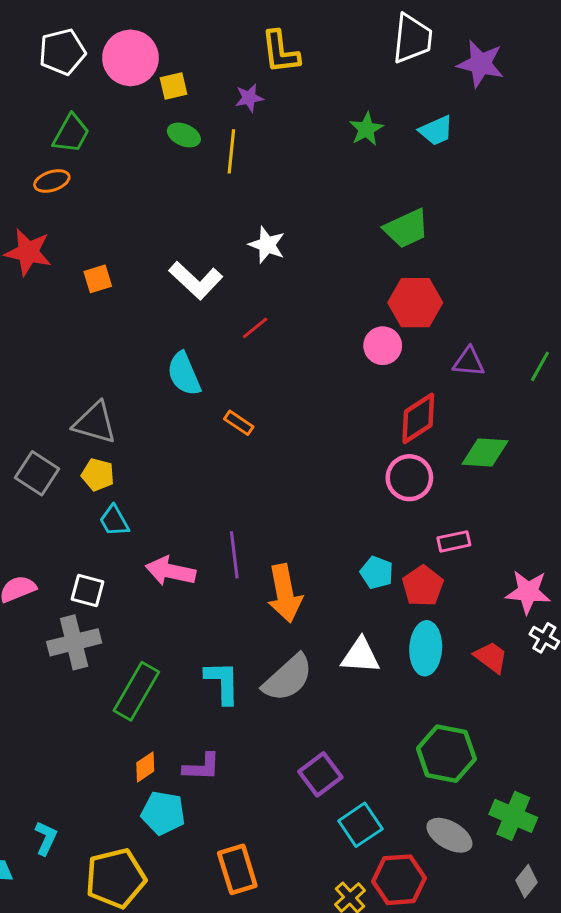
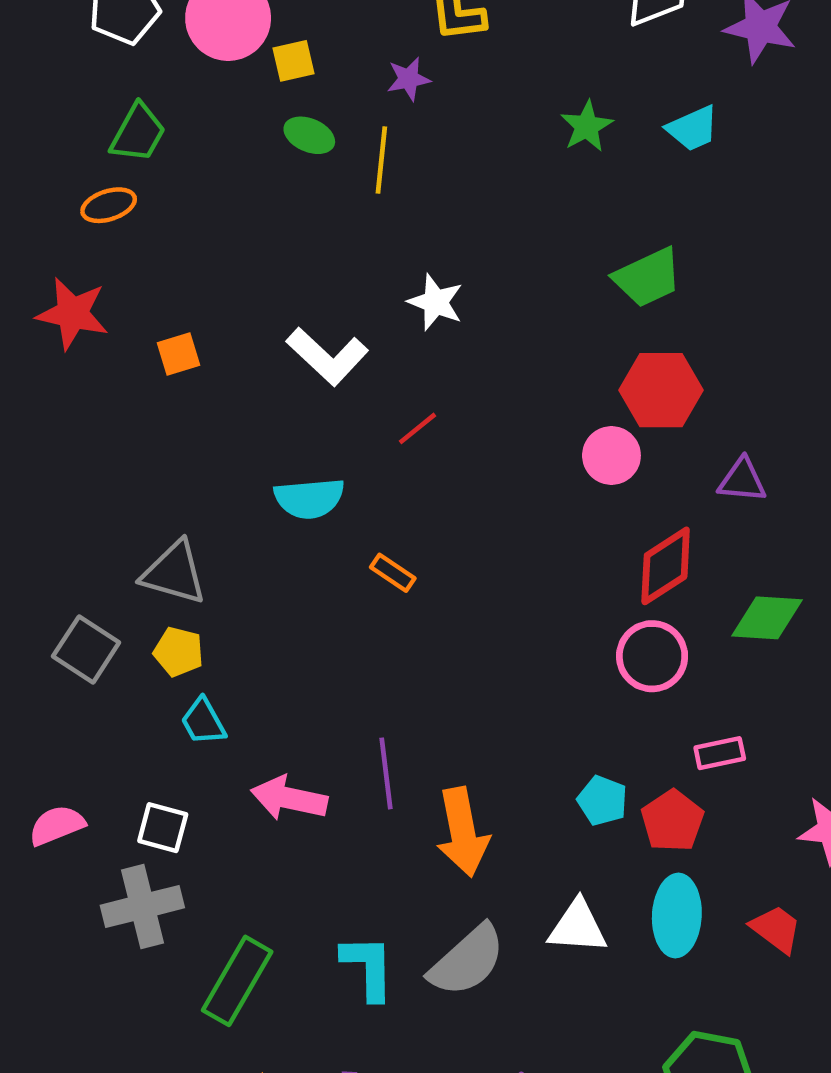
cyan semicircle: (184, 374) -> (309, 498), turned -72

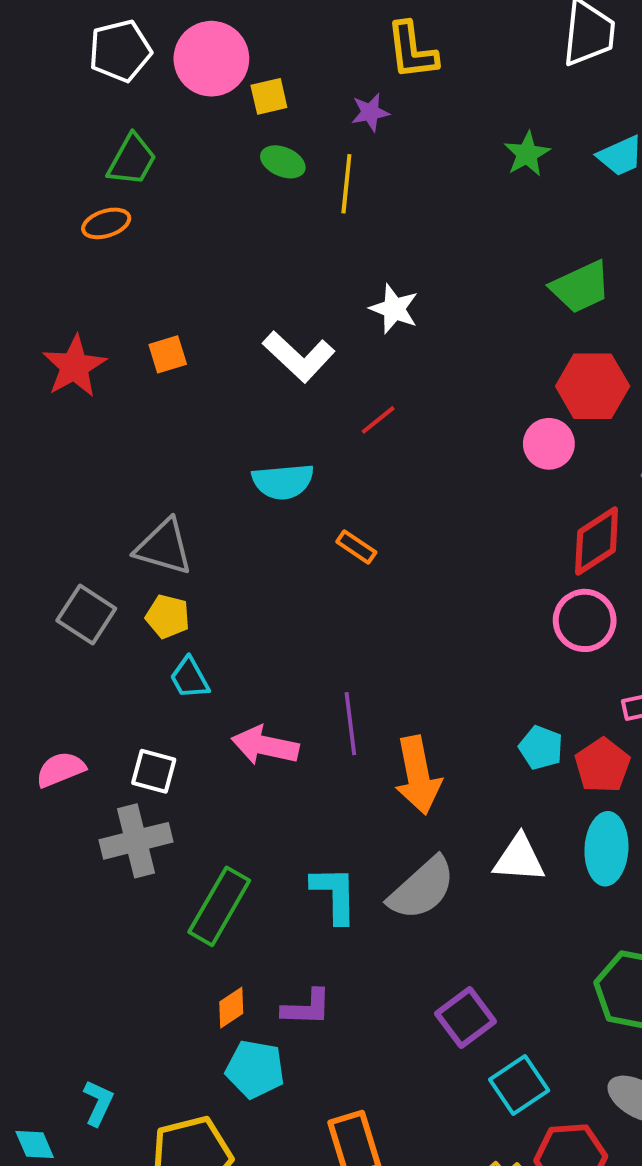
red star: (73, 313) -> (74, 366), moved, turned 30

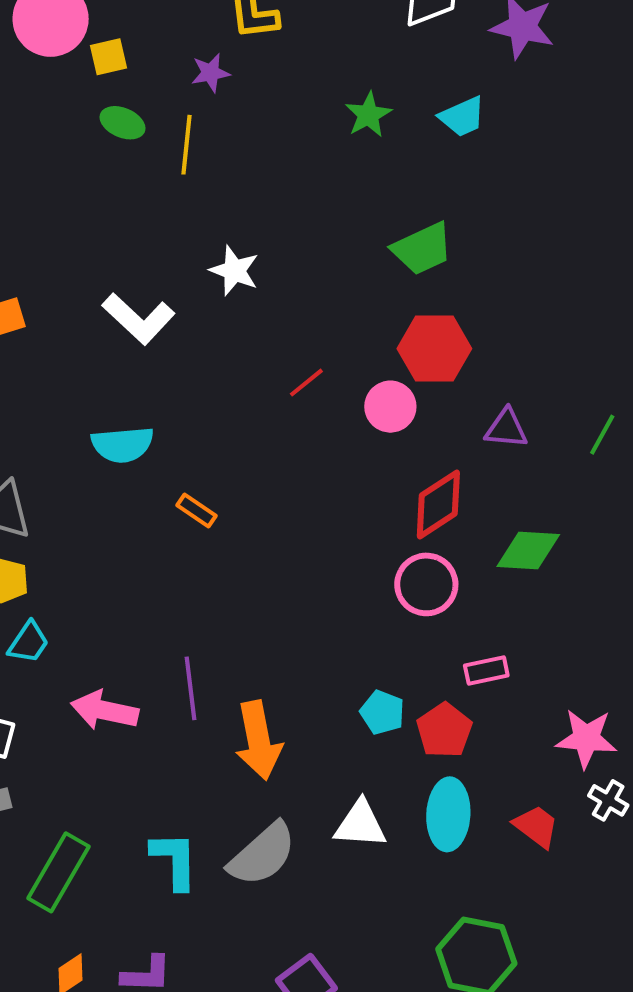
red line: (378, 420) -> (306, 383), moved
cyan trapezoid: (190, 678) -> (29, 642), turned -117

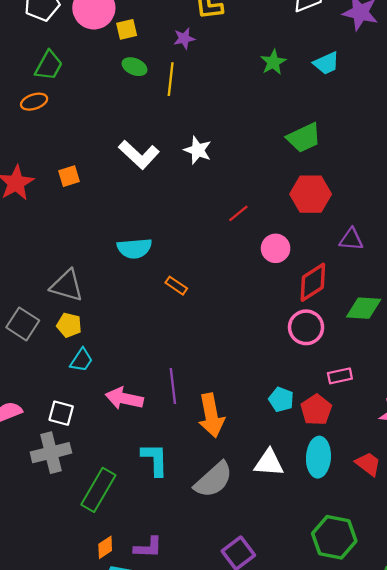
white L-shape: (138, 319) -> (139, 155), moved
pink circle: (390, 407) -> (276, 248), moved
cyan L-shape: (174, 860) -> (155, 459), moved

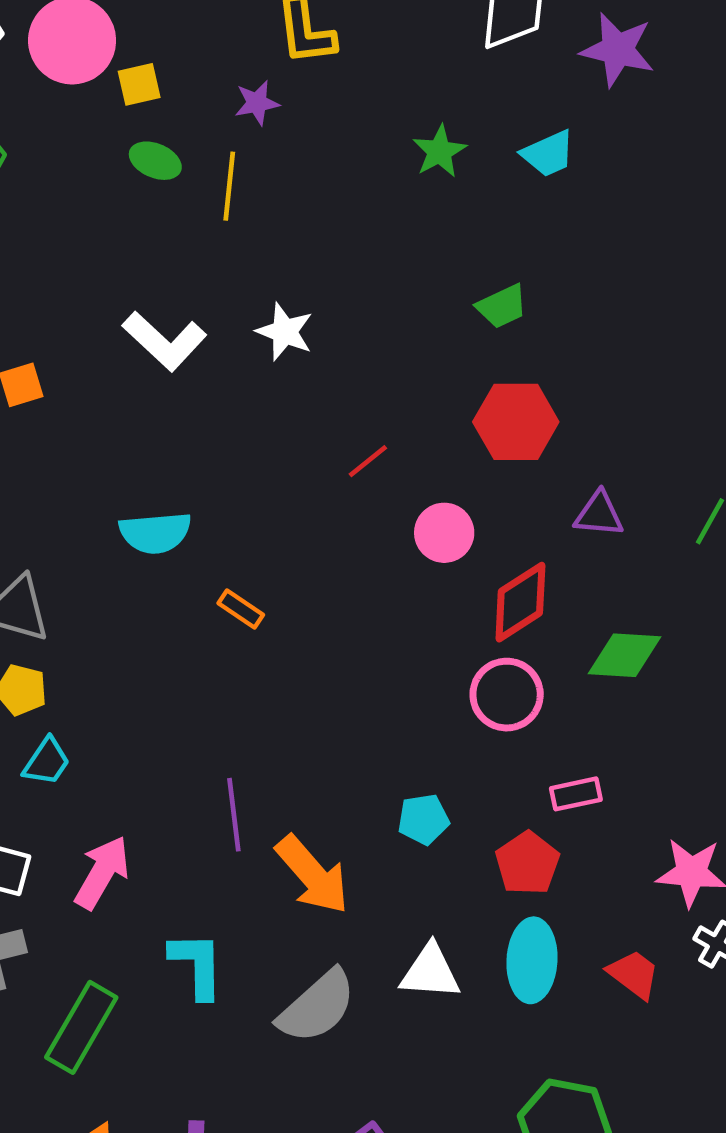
green trapezoid: (304, 138) -> (502, 306), size x0.7
pink arrow: (124, 398) -> (102, 873), moved, turned 108
cyan pentagon: (281, 400) -> (423, 819), moved, turned -30
orange arrow: (211, 415) -> (312, 875), turned -30

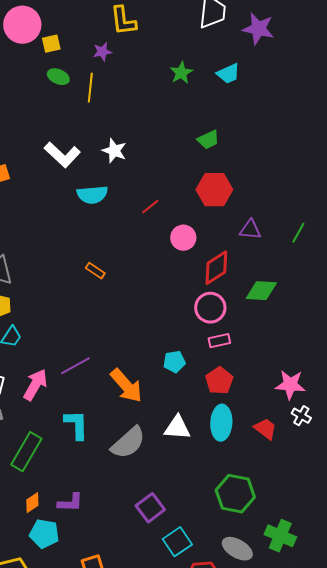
cyan semicircle: (155, 533) -> (92, 195), moved
pink rectangle: (576, 794) -> (219, 341), moved
purple line: (234, 815) -> (75, 366), moved, turned 68

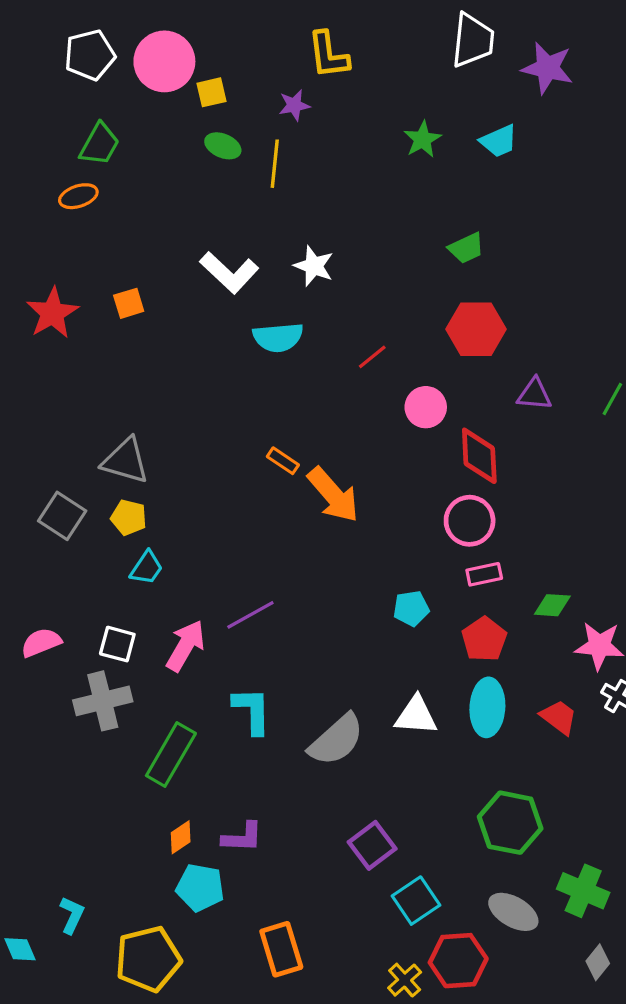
red diamond: (216, 268) -> (479, 456), turned -60
green diamond: (261, 291) -> (552, 605), moved, size x0.7
orange arrow: (126, 386) -> (333, 495), moved

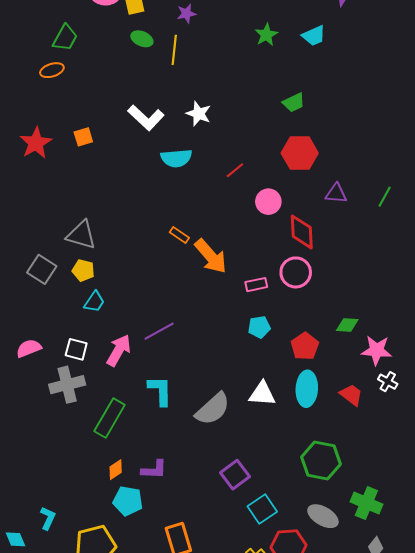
pink rectangle: (484, 574) -> (256, 285), moved

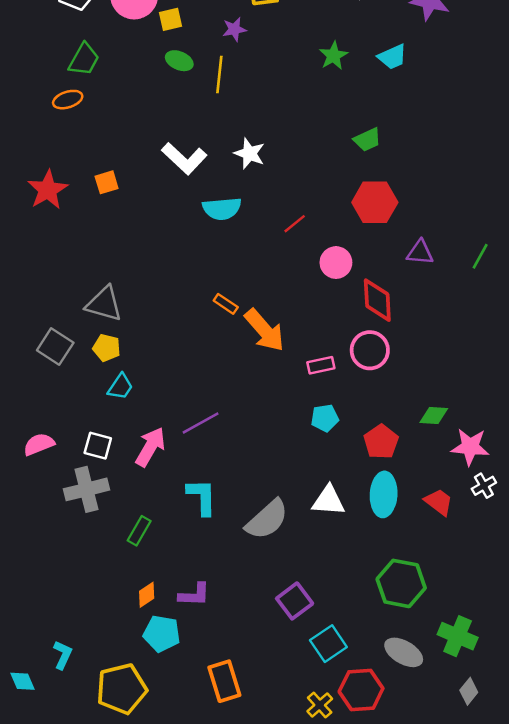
white cross: (388, 382) -> (484, 486), turned 30
green rectangle: (110, 418) -> (139, 531), size x0.6

